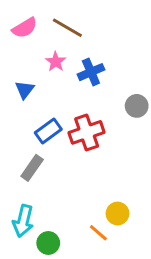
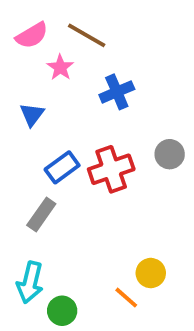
pink star: (56, 62) -> (60, 67), moved
gray circle: (137, 106) -> (170, 154), moved

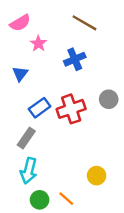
brown line: (87, 35) -> (84, 23), moved
cyan arrow: (30, 282) -> (29, 171), moved
orange line: (126, 298) -> (66, 199), moved

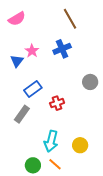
brown line: (84, 23) -> (70, 19), turned 30
pink star: (38, 43) -> (32, 51), moved
red cross: (71, 109) -> (57, 103), moved, size x0.6
cyan arrow: (29, 171) -> (51, 141), moved

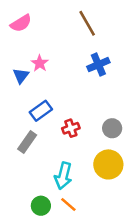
blue cross: (62, 49) -> (98, 65), moved
gray circle: (90, 82) -> (112, 128), moved
yellow circle: (80, 145) -> (108, 164), moved, size x1.5

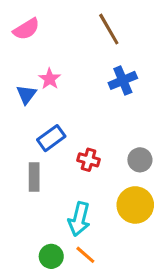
red cross: (71, 128) -> (89, 160), turned 35
gray rectangle: (27, 142) -> (34, 177), turned -35

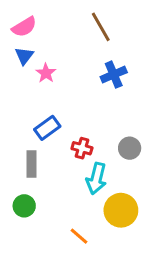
blue triangle: (26, 94) -> (24, 56), moved
yellow circle: (135, 205) -> (121, 210), moved
cyan arrow: (79, 219) -> (96, 178), moved
green circle: (51, 256) -> (24, 206), moved

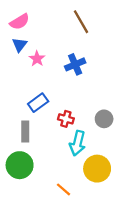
blue cross: (114, 75) -> (75, 64), moved
green circle: (24, 206) -> (20, 165), size x1.5

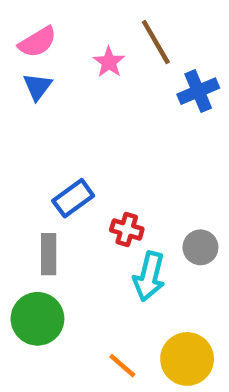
pink star: (37, 59) -> (109, 62), moved
blue cross: (75, 64) -> (198, 91), moved
gray circle: (104, 119) -> (200, 247), moved
yellow circle: (97, 169) -> (187, 359), moved

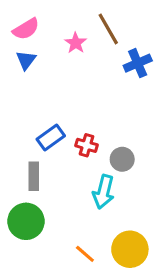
red cross: (127, 229) -> (86, 145), moved
gray circle: (200, 247) -> (122, 159), moved

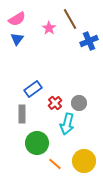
red cross: (86, 145) -> (55, 103), moved, turned 32
green circle: (26, 221) -> (37, 143), moved

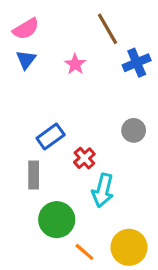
pink star: (49, 28) -> (75, 64), moved
gray circle: (79, 103) -> (134, 130), moved

